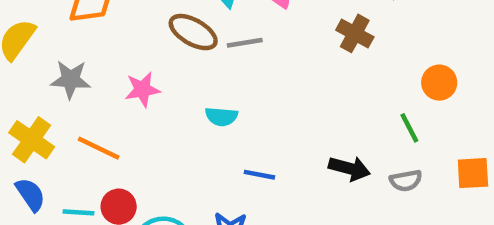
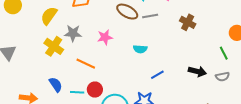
brown cross: (355, 33) -> (188, 22), moved
yellow cross: (32, 140) -> (54, 46), moved
blue line: (259, 175) -> (157, 75), turned -40

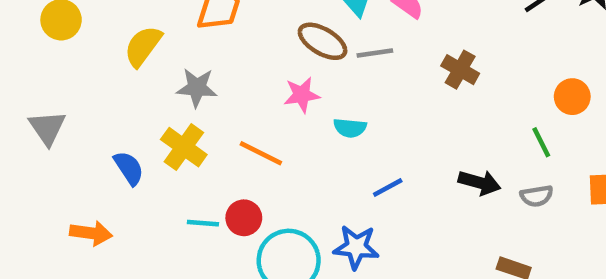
pink star: (105, 37) -> (302, 95), moved
yellow cross: (54, 46) -> (184, 147), moved
orange line: (86, 64) -> (261, 153), moved
blue semicircle: (56, 85) -> (129, 168), moved

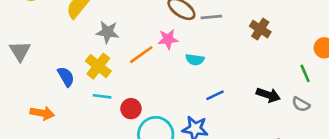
orange line: (261, 153) -> (141, 55), moved, turned -65
gray semicircle: (537, 196) -> (301, 104), turned 36
cyan line: (203, 223) -> (102, 96), moved

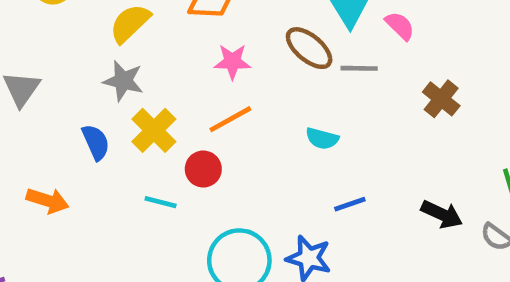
gray star: (108, 32) -> (123, 81), moved
pink star: (168, 39) -> (232, 62), moved
cyan line: (102, 96) -> (161, 202), moved
red circle: (131, 109) -> (203, 169), moved

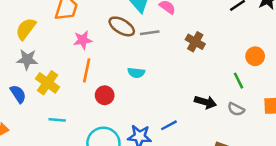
orange line: (230, 119) -> (87, 70), turned -40
red circle: (203, 169) -> (105, 95), moved
blue line: (350, 204) -> (169, 125), moved

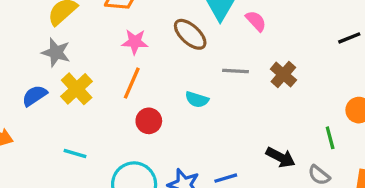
gray line: (150, 33) -> (236, 71), moved
blue semicircle: (18, 94) -> (35, 96), turned -102
cyan line: (57, 120) -> (75, 153), moved

